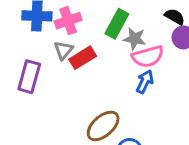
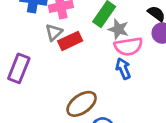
purple rectangle: (29, 77) -> (19, 68), moved
blue arrow: (145, 82) -> (123, 69), turned -54

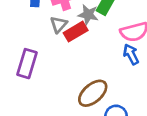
gray star: (118, 29) -> (88, 15), moved

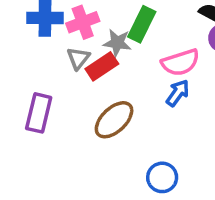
blue arrow: (131, 54) -> (178, 93), turned 66
brown ellipse: (93, 93) -> (114, 120), moved

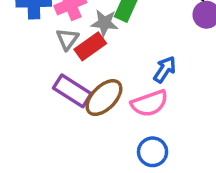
pink semicircle: (180, 62) -> (149, 103), moved
purple rectangle: (39, 113) -> (72, 91), moved, turned -69

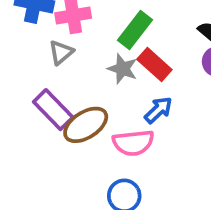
gray star: (104, 23) -> (123, 69), moved
red rectangle: (90, 46) -> (154, 64), moved, turned 64

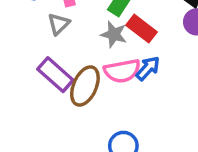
brown ellipse: (86, 125) -> (85, 86), turned -30
pink semicircle: (133, 143) -> (122, 71), moved

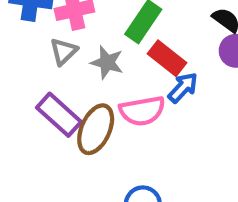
gray star: (114, 34) -> (107, 62), moved
blue arrow: (148, 68) -> (183, 88), moved

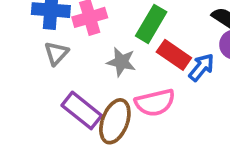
gray triangle: (64, 51) -> (56, 53), moved
blue arrow: (183, 88) -> (201, 67), moved

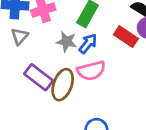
red rectangle: (174, 55) -> (126, 37), moved
blue arrow: (201, 67) -> (88, 44), moved

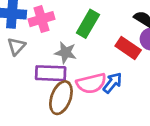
blue arrow: (88, 44) -> (113, 83), moved
purple rectangle: (39, 77) -> (51, 73), moved, turned -36

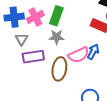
green rectangle: (88, 24) -> (56, 16), moved
purple rectangle: (51, 73) -> (33, 57), moved

